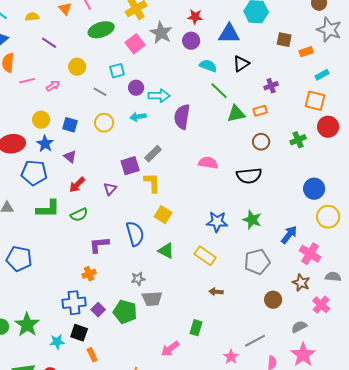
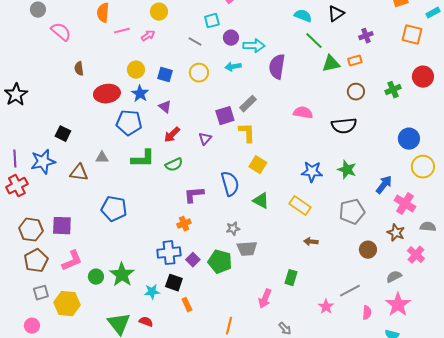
yellow circle: (77, 67) -> (159, 12), moved
cyan rectangle: (322, 75) -> (433, 13), moved
orange square: (315, 101) -> (412, 35), moved
pink arrow: (170, 349) -> (265, 299), turned -30

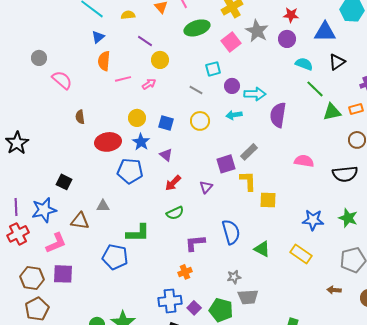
green L-shape: (143, 159) -> (138, 233), moved
yellow square: (258, 165) -> (268, 200), moved, turned -30
brown arrow: (311, 242) -> (334, 290), moved
pink L-shape: (72, 261) -> (56, 243), moved

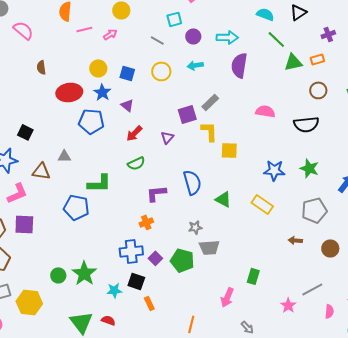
cyan arrow: (255, 94) -> (227, 37), moved

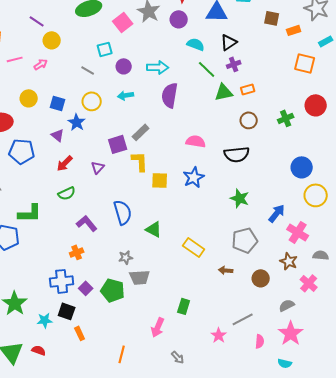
purple cross: (328, 34) -> (234, 64), moved
blue star: (102, 92) -> (77, 122), moved
blue star: (274, 170) -> (194, 177), moved, turned -30
purple L-shape: (156, 193) -> (87, 223), turned 55
yellow rectangle: (262, 204) -> (194, 247), moved

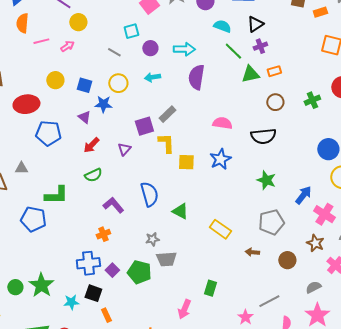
blue star: (77, 122) -> (103, 104), turned -30

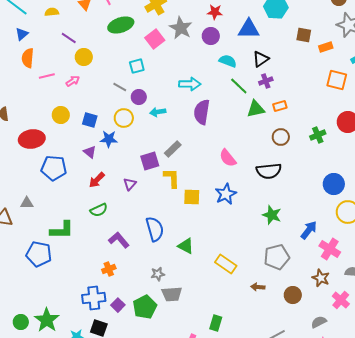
purple circle: (150, 48) -> (139, 97), moved
pink semicircle: (222, 123) -> (228, 158), turned -138
green pentagon: (139, 272) -> (145, 307), turned 30

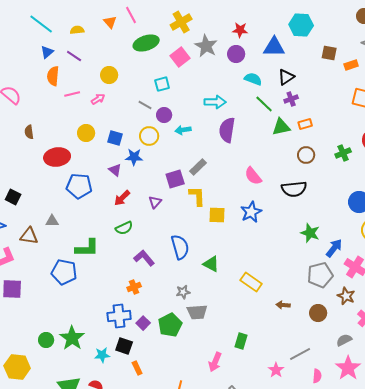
purple line: (69, 38) -> (74, 56), moved
green star: (272, 215) -> (310, 233), moved
gray pentagon: (277, 257) -> (320, 275), moved

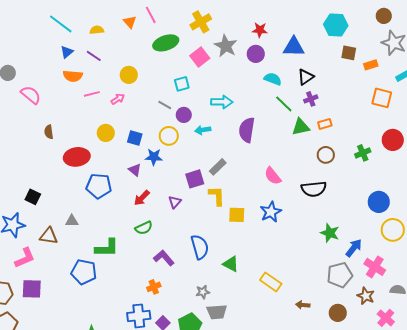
cyan hexagon: (301, 25) -> (336, 25), moved
orange semicircle: (53, 76) -> (73, 76), turned -90
cyan arrow: (215, 102) -> (222, 102), moved

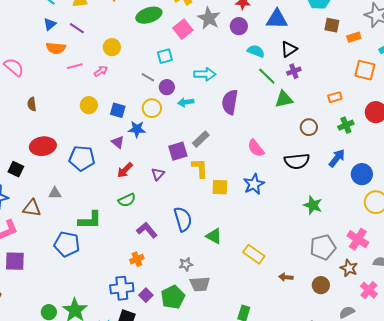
orange rectangle: (325, 124) -> (335, 97), moved
red ellipse: (77, 157) -> (43, 146), moved
blue arrow: (354, 248) -> (337, 158), moved

